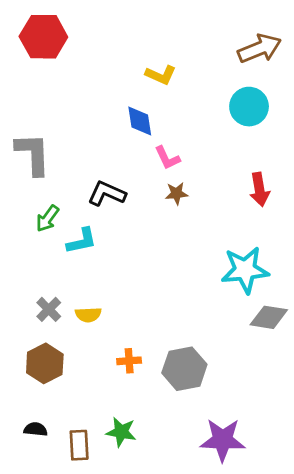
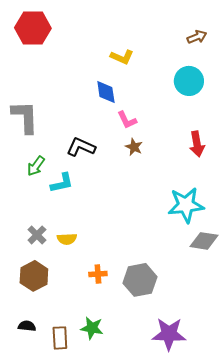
brown arrow: (260, 49) -> (197, 37), size x0.6
brown star: (177, 193) -> (134, 147), turned 30

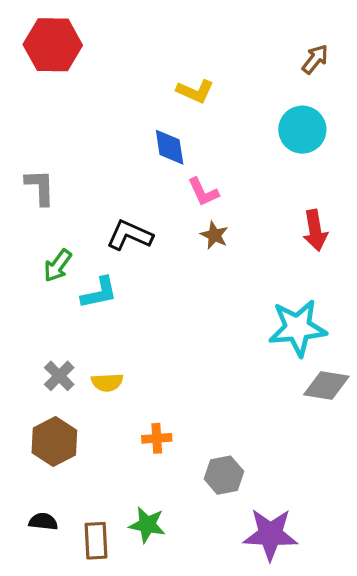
brown arrow: (197, 37) -> (315, 59), turned -30
gray L-shape: (25, 117) -> (40, 187), size x0.7
gray hexagon: (140, 280) -> (224, 475), moved, size x0.7

